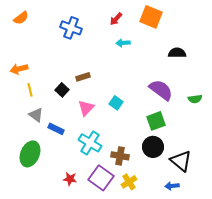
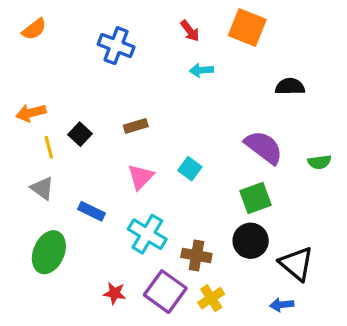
red arrow: (116, 19) -> (190, 31), turned -80
black square: (62, 90) -> (80, 134), moved
gray triangle: (36, 115) -> (42, 188), moved

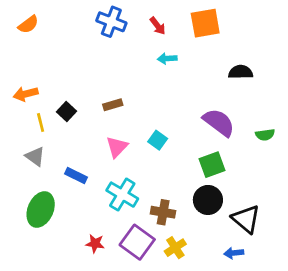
orange square: (247, 28) -> (205, 23), turned -32
blue cross: (116, 46) -> (111, 22), moved

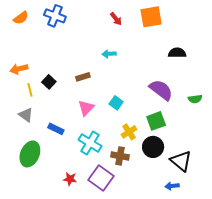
blue cross: (111, 22) -> (55, 16), moved
cyan arrow: (167, 59) -> (109, 54), moved
yellow cross: (175, 248) -> (129, 132), moved

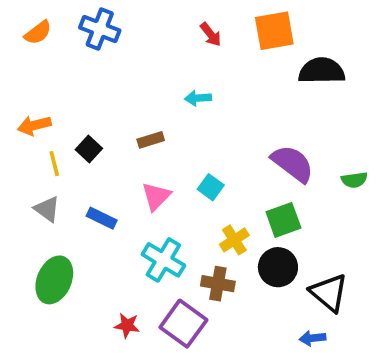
black semicircle: (177, 53) -> (322, 71), moved, size x1.4
blue rectangle: (56, 129) -> (102, 218), moved

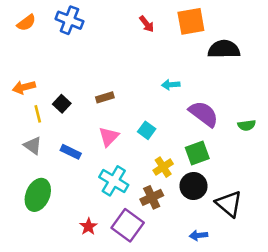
cyan arrow: (198, 98) -> (171, 85), moved
brown cross: (218, 284) -> (152, 197), turned -35
red star: (127, 325) -> (88, 227), turned 30
blue arrow: (313, 338) -> (199, 235), moved

